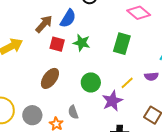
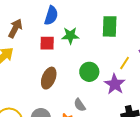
brown arrow: (44, 24) -> (15, 28), moved

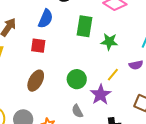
green rectangle: (110, 26) -> (84, 26), moved
green star: (70, 36) -> (109, 42), moved
gray semicircle: (80, 105) -> (77, 111), moved

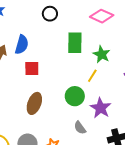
blue semicircle: (46, 19) -> (22, 45), moved
green star: (109, 42) -> (102, 54), turned 30
yellow line: (113, 75) -> (92, 76), moved

